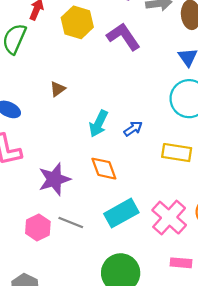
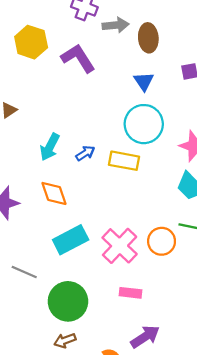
yellow rectangle: (177, 153) -> (124, 161), moved
gray line: (71, 223) -> (24, 272), moved

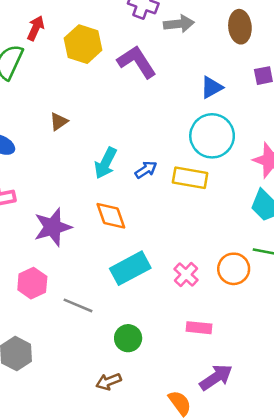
brown ellipse: (148, 38) -> (240, 27), moved
blue triangle: (144, 81) -> (212, 87), turned 35
pink cross: (120, 246) -> (186, 274), size x0.6
green circle: (68, 301) -> (128, 338), size x0.6
brown arrow: (65, 340) -> (109, 382), moved

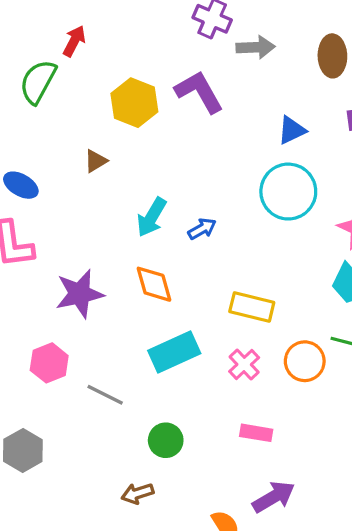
yellow hexagon: (83, 44) -> (134, 103), moved
yellow rectangle: (190, 178) -> (252, 307), moved

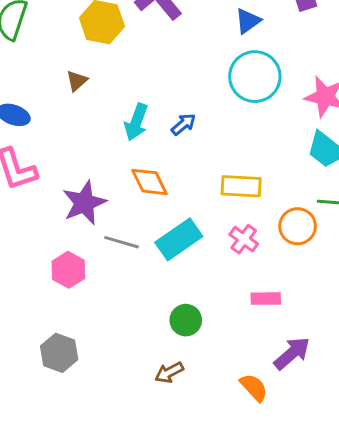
gray line: (105, 395) -> (122, 242), moved

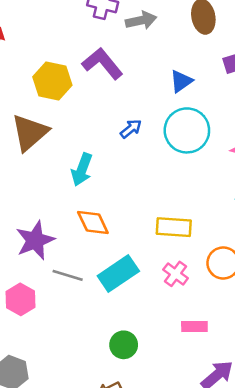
brown triangle: (77, 81) -> (30, 133), size x2.0
blue arrow: (184, 124) -> (131, 129), moved

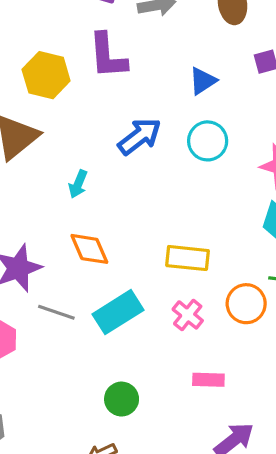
purple L-shape: (102, 63) -> (108, 56), turned -147
blue arrow: (131, 129) -> (140, 136), size x1.6
cyan circle: (187, 130) -> (208, 141), size x0.7
cyan arrow: (82, 170) -> (78, 184), size x0.7

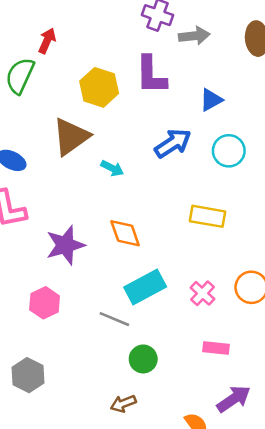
blue triangle: (203, 81) -> (211, 100), moved
cyan arrow: (78, 184) -> (112, 168), moved, turned -90
yellow rectangle: (187, 258) -> (207, 216), moved
gray line: (56, 312) -> (114, 319), moved

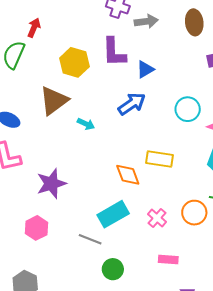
blue triangle: (211, 100) -> (145, 69), moved
cyan circle: (229, 151) -> (188, 109), moved
orange diamond: (125, 233) -> (128, 175), moved

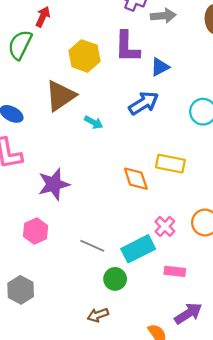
cyan rectangle: (113, 214) -> (138, 249), moved

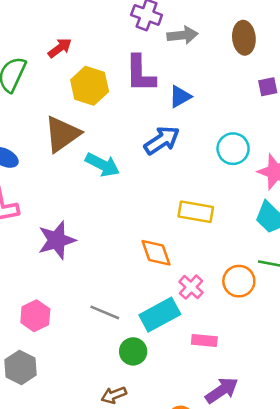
red arrow: (43, 17) -> (60, 48), moved, turned 30
cyan arrow: (94, 122) -> (103, 165), size x1.5
orange diamond: (136, 179) -> (156, 253), moved
pink hexagon: (36, 231) -> (35, 316), moved

